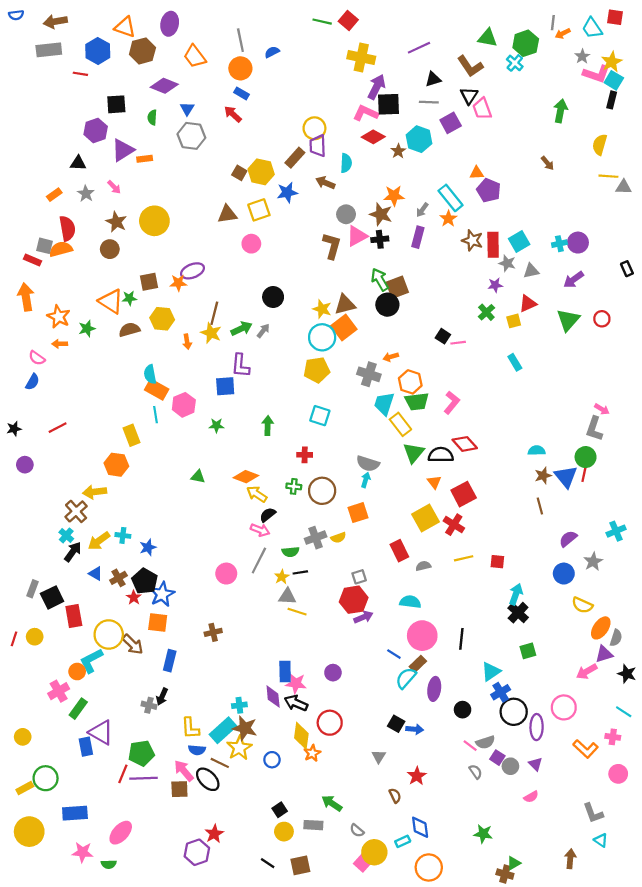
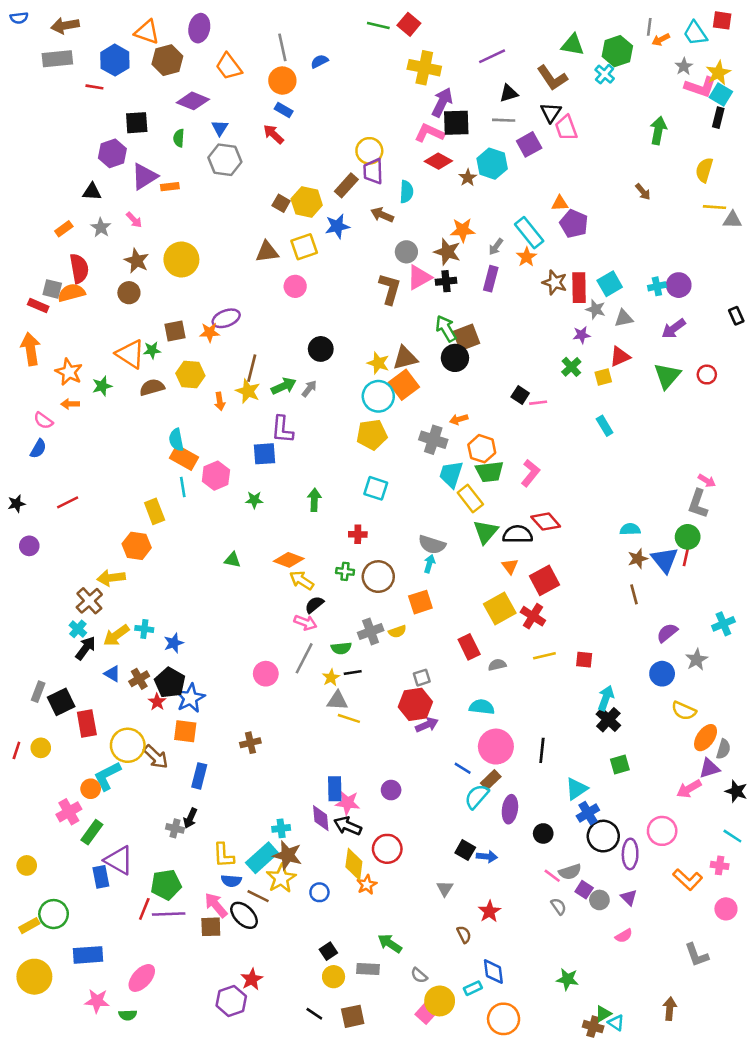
cyan triangle: (601, 840) -> (616, 1023), moved

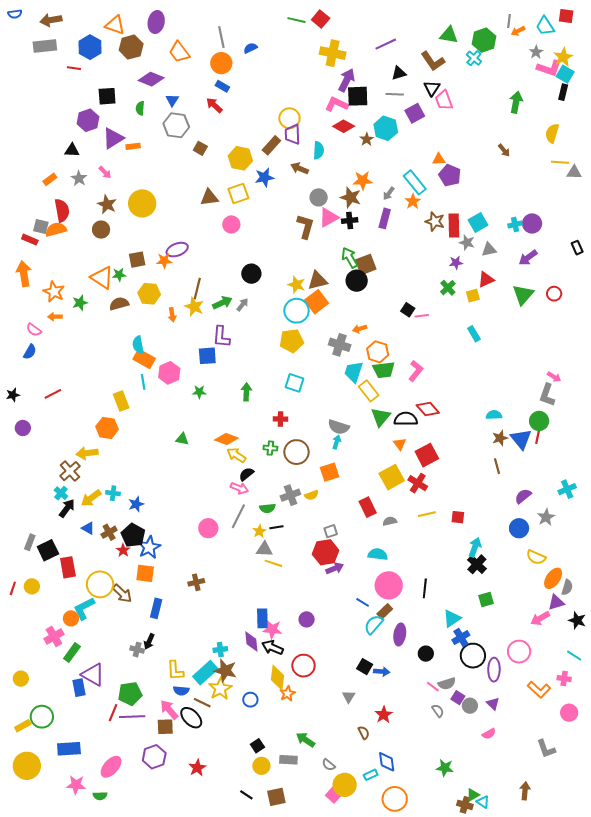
brown square: (281, 203) -> (200, 148), moved
purple hexagon: (231, 1001) -> (154, 757), moved

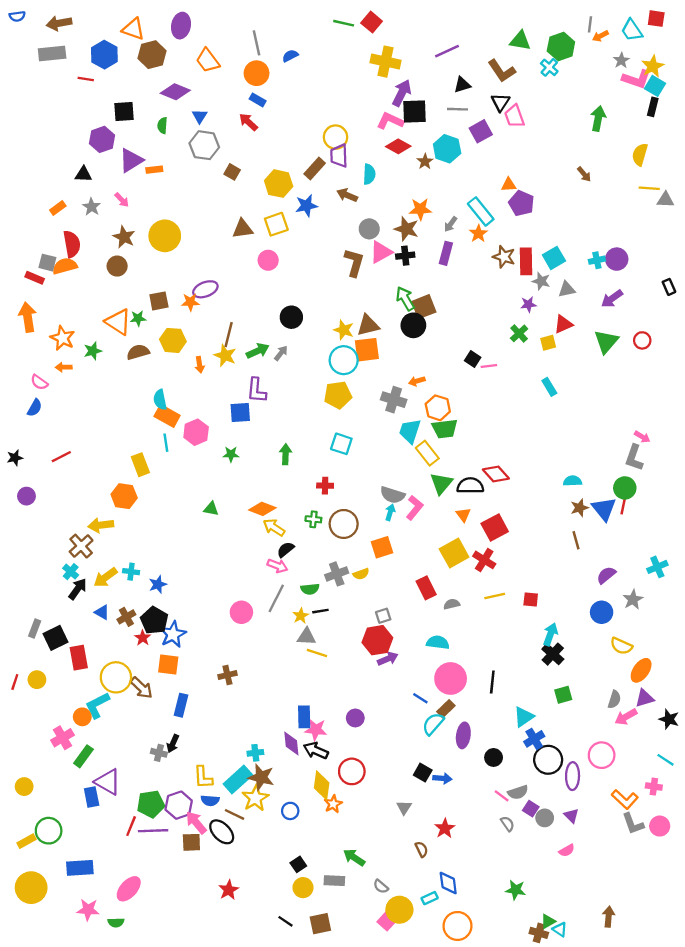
orange square: (317, 302) -> (367, 350), turned 30
pink L-shape: (416, 371) -> (415, 508), moved
gray semicircle: (567, 587) -> (614, 699), moved
gray L-shape: (546, 749) -> (633, 824), moved
purple hexagon: (154, 757) -> (179, 805), moved

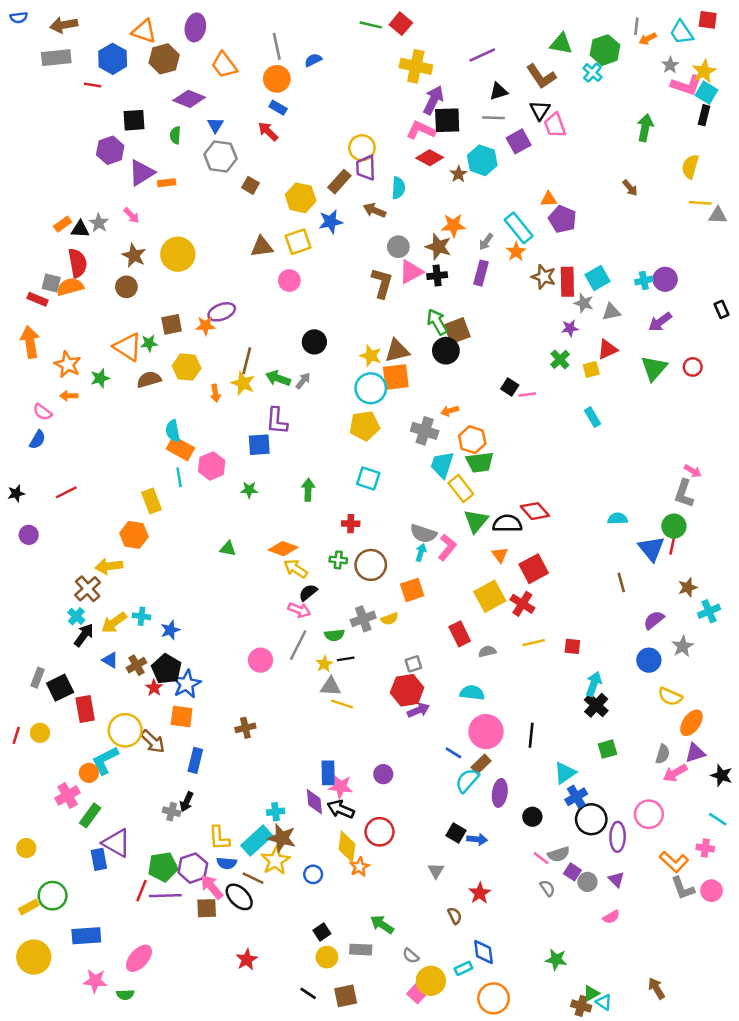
black triangle: (83, 174) -> (80, 229), moved
green arrow: (258, 351) -> (278, 378), turned -135
brown star: (579, 508) -> (688, 587), moved
brown arrow: (609, 917) -> (656, 988), turned -36

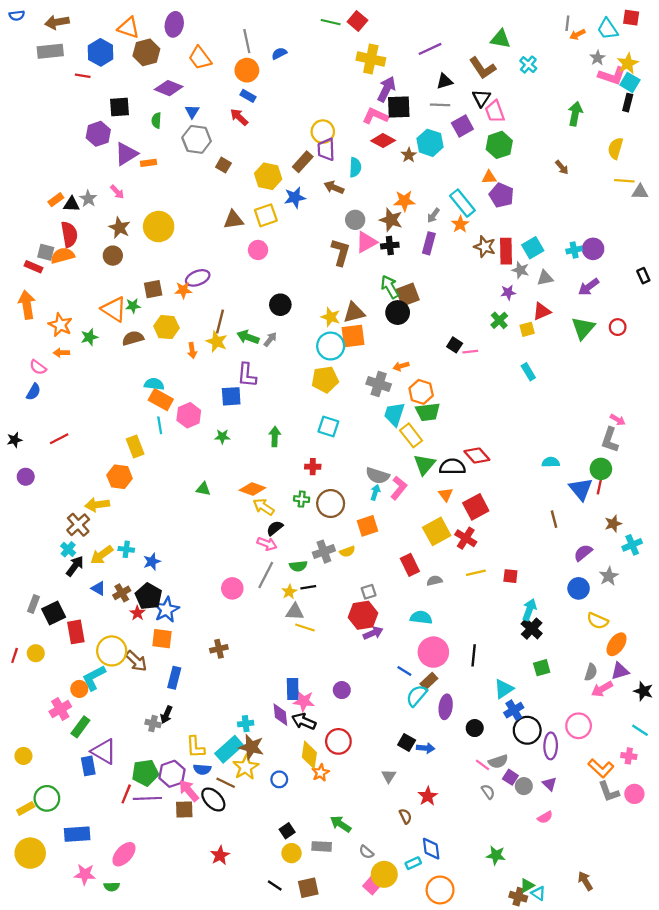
green hexagon: (605, 50) -> (499, 145), moved
cyan semicircle: (173, 431) -> (154, 384), turned 108

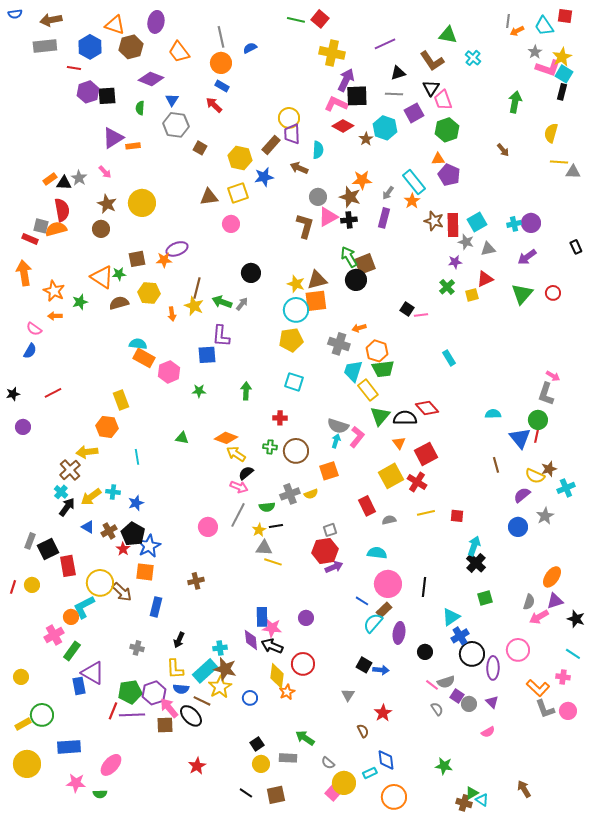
purple hexagon: (98, 134) -> (88, 92), moved
cyan rectangle: (528, 372) -> (449, 358), moved
cyan line: (160, 425) -> (137, 457), moved
yellow semicircle: (598, 621) -> (535, 476), moved
black arrow: (166, 715) -> (179, 640), moved

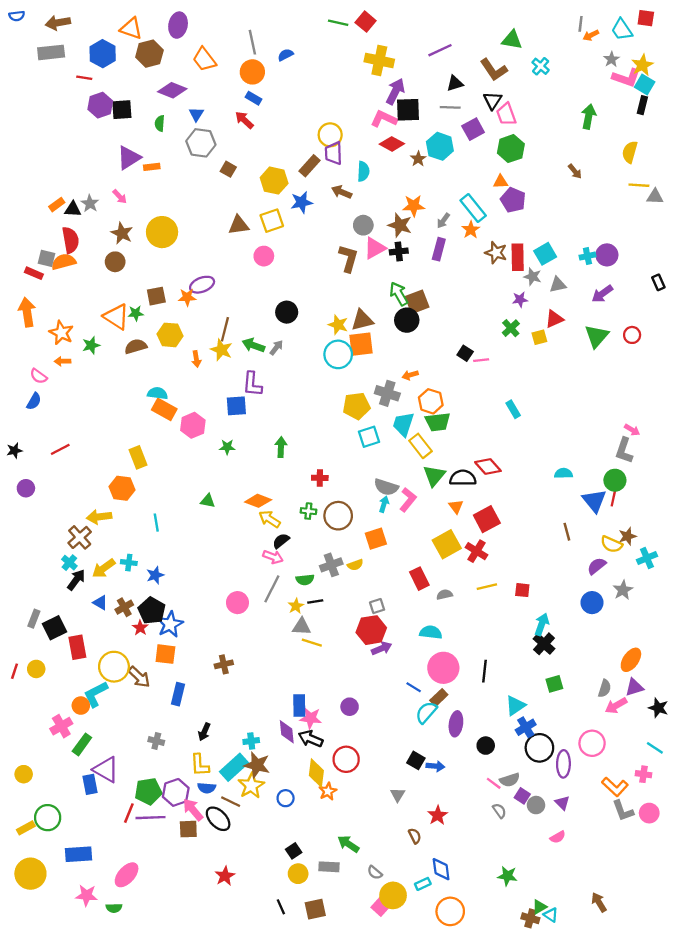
yellow pentagon: (291, 340) -> (356, 406), moved
cyan square: (294, 382) -> (369, 437), moved, turned -36
black line: (246, 793) -> (281, 907), turned 32

